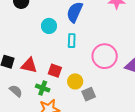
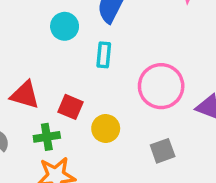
green cross: (43, 88) -> (47, 137), turned -32
gray square: (89, 94) -> (163, 151), moved

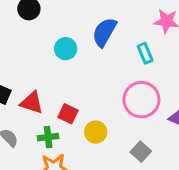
cyan rectangle: (104, 55) -> (145, 53), moved, turned -30
gray square: (163, 151) -> (141, 152), turned -30

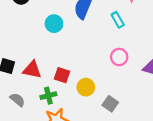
pink circle: (141, 100) -> (119, 57), size x0.6
gray square: (141, 152) -> (110, 104), moved

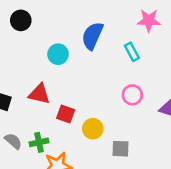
red triangle: (32, 70) -> (39, 94), moved
green cross: (48, 96) -> (39, 142), moved
gray square: (110, 104) -> (121, 149), turned -35

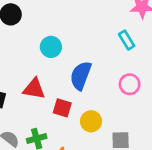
blue semicircle: (92, 36) -> (81, 76), moved

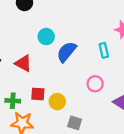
blue semicircle: (81, 76) -> (67, 52), moved
red square: (62, 108) -> (38, 94), moved, turned -32

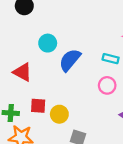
cyan rectangle: (104, 50) -> (111, 59), turned -64
pink circle: (95, 84) -> (107, 85), moved

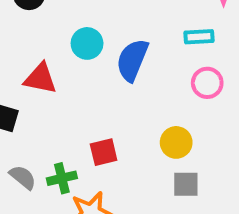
red triangle: (22, 72) -> (40, 78), moved
yellow circle: (59, 114) -> (176, 142), moved

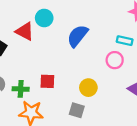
cyan rectangle: (199, 37) -> (125, 41), moved
cyan circle: (87, 43) -> (44, 18), moved
gray square: (186, 184) -> (77, 110), moved

